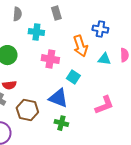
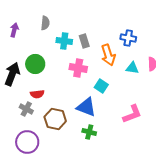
gray rectangle: (56, 13) -> (84, 41), moved

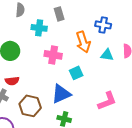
gray rectangle: (84, 41) -> (59, 14), moved
cyan square: (101, 86) -> (76, 73), turned 32
blue triangle: (86, 107) -> (61, 94), turned -45

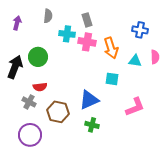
blue cross: (103, 25) -> (140, 30), moved
pink cross: (53, 55) -> (87, 42), moved
cyan square: (76, 73) -> (112, 79), moved, turned 32

